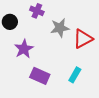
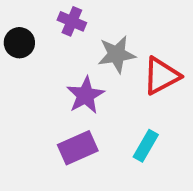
purple star: (24, 49) -> (86, 95), moved
purple rectangle: (40, 76) -> (78, 148), turned -48

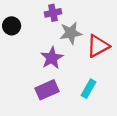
purple cross: (72, 21) -> (53, 13), moved, turned -35

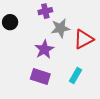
purple rectangle: (47, 90) -> (40, 77), turned 42

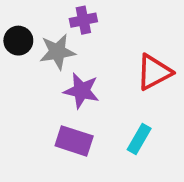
gray star: (60, 28) -> (57, 52), moved
purple star: (44, 49) -> (82, 91), turned -30

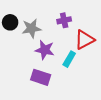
purple cross: (83, 20) -> (64, 20), moved
cyan rectangle: (139, 139) -> (69, 59), moved

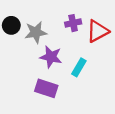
red triangle: (84, 40) -> (98, 31), moved

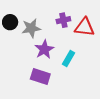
red triangle: (98, 31) -> (85, 27), turned 35
purple star: (51, 57) -> (44, 49), turned 30

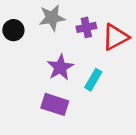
red triangle: (85, 27) -> (115, 37), turned -35
gray star: (31, 28) -> (52, 18), moved

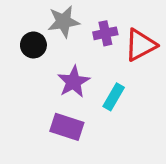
black circle: (13, 30) -> (33, 45), moved

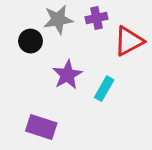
purple cross: (105, 33) -> (96, 18), moved
purple rectangle: (67, 127) -> (41, 127), moved

